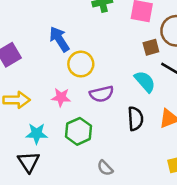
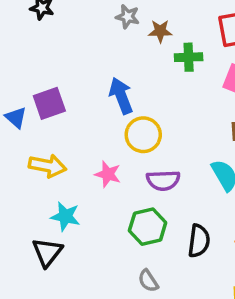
black semicircle: (135, 119) -> (199, 241), moved
green hexagon: (79, 131) -> (148, 227), moved

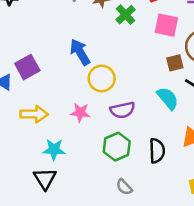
green cross: (189, 57) -> (126, 15), turned -30

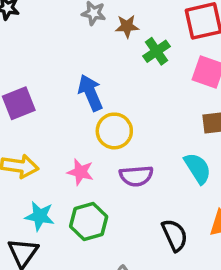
green hexagon: (117, 147) -> (89, 221), moved
black semicircle: (157, 151) -> (175, 235), turned -30

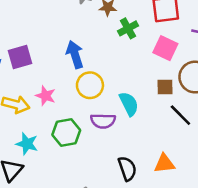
cyan semicircle: (198, 168) -> (129, 104), moved
pink star: (80, 172) -> (46, 96), moved
green hexagon: (89, 221) -> (66, 132), moved

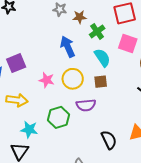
blue arrow: (75, 55) -> (68, 47), moved
brown square: (165, 87) -> (101, 82), moved
pink star: (46, 96) -> (47, 80), moved
cyan semicircle: (129, 104) -> (102, 58), moved

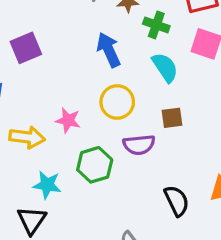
green cross: (97, 31) -> (156, 25), turned -35
purple square: (16, 63) -> (26, 48), moved
pink star: (47, 80) -> (68, 120), moved
brown square: (101, 82) -> (172, 118), moved

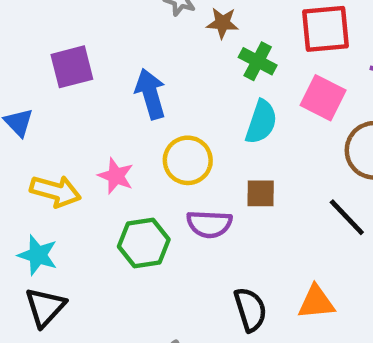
blue arrow: (109, 50) -> (150, 94), moved
cyan semicircle: (165, 67) -> (261, 122), turned 44
cyan star: (47, 185) -> (38, 255), moved

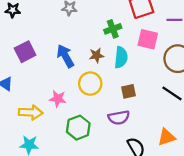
brown star: (223, 23) -> (96, 55), moved
green cross: (258, 61) -> (113, 29), turned -35
purple semicircle: (209, 224) -> (119, 118), moved

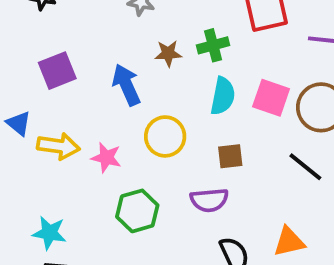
pink square: (148, 39) -> (271, 98), moved
brown star: (96, 55) -> (168, 53), moved
yellow arrow: (31, 112) -> (58, 146), moved

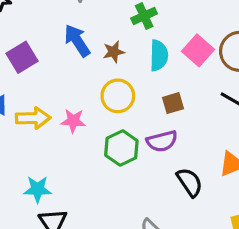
brown star: (168, 53) -> (114, 52), moved
blue arrow: (126, 85) -> (77, 41), moved
pink square: (271, 98) -> (198, 50), turned 32
green hexagon: (137, 211) -> (121, 148), moved

